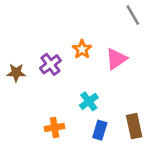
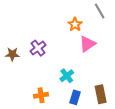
orange star: (82, 49) -> (75, 24), moved

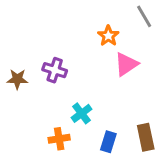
purple cross: (38, 48) -> (55, 70), turned -35
cyan cross: (67, 76) -> (82, 113), moved

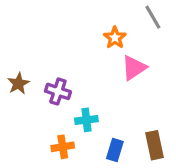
purple cross: (55, 70) -> (58, 91), moved
brown star: (17, 79) -> (18, 84), turned -30
cyan cross: (82, 113) -> (86, 120), turned 30

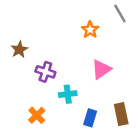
pink triangle: (134, 68) -> (101, 69), moved
brown star: (18, 84) -> (19, 50), moved
orange cross: (63, 147) -> (37, 115), moved, turned -35

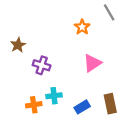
cyan cross: (68, 94) -> (54, 96), moved
orange cross: (37, 115) -> (34, 105), turned 35
blue rectangle: (90, 118) -> (82, 107), turned 42

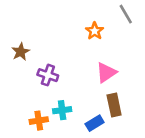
brown rectangle: (110, 104) -> (114, 105), moved

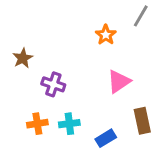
gray line: (126, 14) -> (141, 16), turned 60
brown rectangle: (114, 105) -> (142, 121), moved
orange cross: (39, 121) -> (37, 124), moved

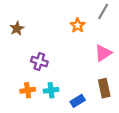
brown star: (23, 58) -> (17, 29), moved
pink triangle: (119, 81) -> (103, 53), moved

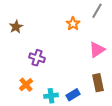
orange cross: (28, 90) -> (26, 85), turned -32
cyan cross: (51, 90) -> (51, 96), moved

